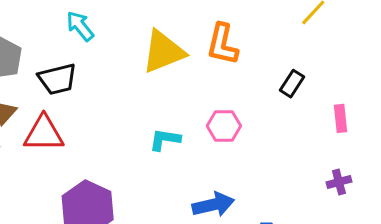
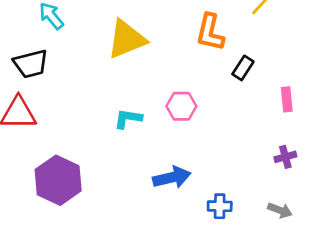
orange L-shape: (222, 44) -> (210, 32), moved

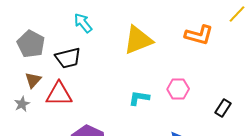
orange L-shape: (210, 32) -> (199, 35), turned -88
black rectangle: (243, 68) -> (223, 108), moved

